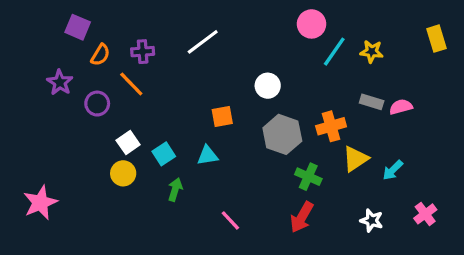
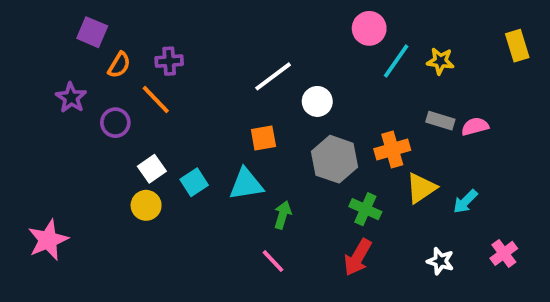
white line: (203, 42) -> (273, 76), moved
cyan triangle: (208, 155) -> (246, 184), size x1.4
green arrow: (175, 190) -> (283, 215), moved

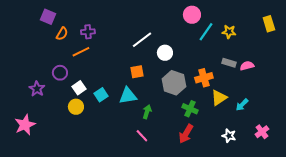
purple star: (71, 98) -> (37, 89), moved
orange line: (156, 100) -> (81, 52), turned -72
purple circle: (115, 123) -> (60, 73), moved

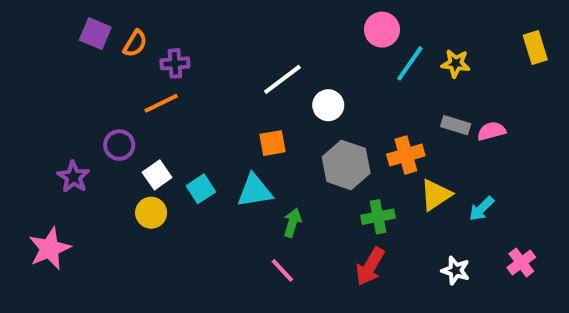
orange semicircle: (62, 34) -> (135, 44), moved
green cross: (190, 109) -> (378, 217), turned -35

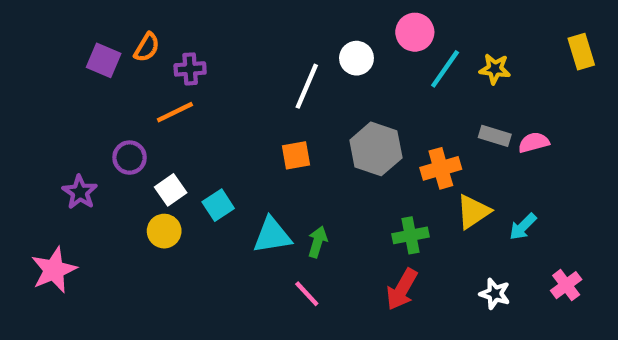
purple square: (95, 34) -> (104, 60), moved
white line: (282, 79) -> (307, 86), turned -30
white circle: (328, 105) -> (356, 58), moved
gray hexagon: (346, 165) -> (376, 149), moved
cyan triangle: (255, 191) -> (272, 235), moved

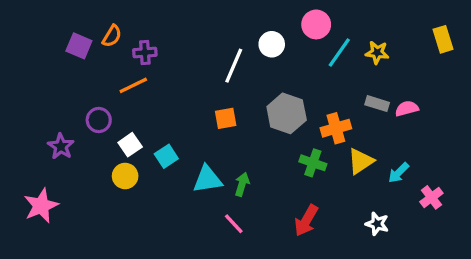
green cross: (411, 235) -> (313, 163), moved, turned 30
pink cross: (566, 285) -> (431, 197), moved

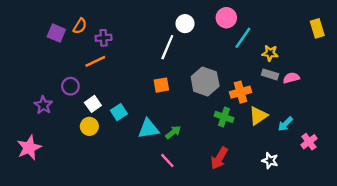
white circle: (272, 44) -> (185, 24), moved
yellow star: (377, 52) -> (270, 53), moved
green arrow: (242, 184) -> (173, 132), turned 35

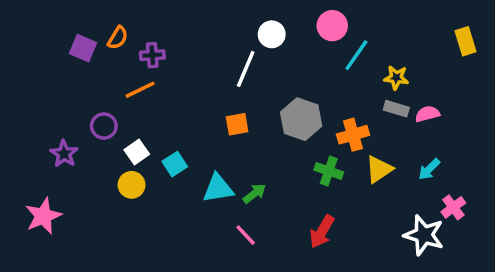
cyan arrow: (285, 124) -> (429, 169), moved
white star: (270, 161) -> (424, 235), moved, size x1.6

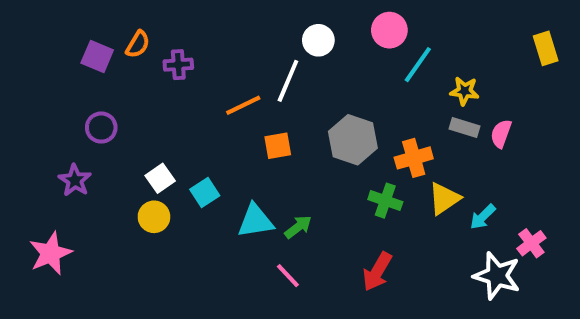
orange line: (140, 90) -> (243, 105), moved
pink semicircle: (427, 114) -> (501, 134), turned -55
purple circle: (104, 126) -> (101, 128), moved
cyan arrow: (429, 169) -> (483, 217), moved

